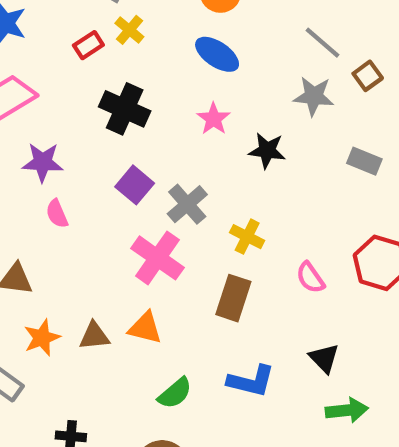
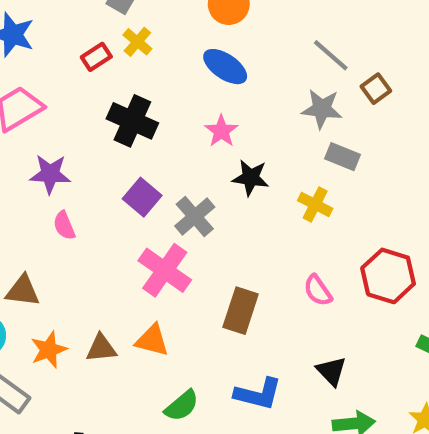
black star: (267, 151) -> (251, 178), moved
gray rectangle: (364, 161) -> (342, 157), moved
yellow cross: (247, 237) -> (315, 204), moved

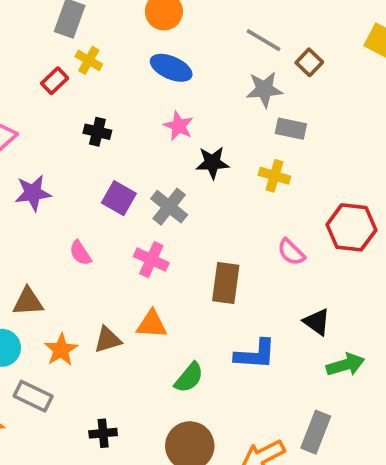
black cross: (132, 121) -> (97, 132), size x0.6
pink semicircle: (64, 226) -> (80, 253), moved
pink cross: (165, 270) -> (151, 260), size x0.7

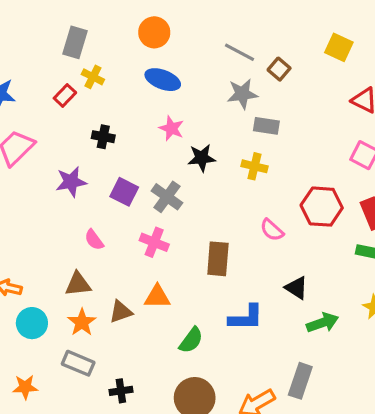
purple star: (33, 193) -> (71, 182), moved
brown triangle: (28, 302) -> (78, 284), moved
gray rectangle: (33, 396) -> (78, 363), moved

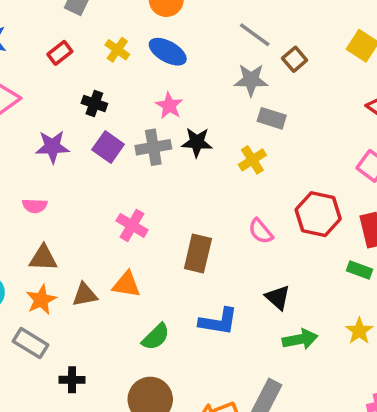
yellow cross: (93, 77) -> (117, 50), moved
yellow cross: (254, 166) -> (252, 160), turned 35
purple square: (124, 192) -> (108, 147), moved
gray cross: (167, 197) -> (153, 147), moved, turned 36
pink semicircle: (94, 240) -> (35, 206), moved, turned -60

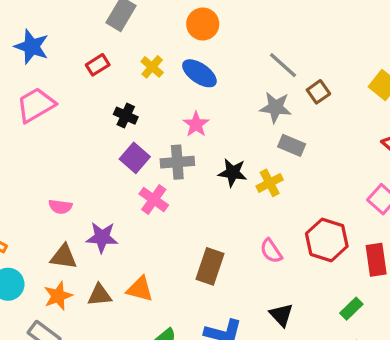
black star: (197, 142) -> (233, 173), moved
purple star: (52, 147) -> (102, 237), moved
pink cross: (132, 225) -> (154, 199), moved
green rectangle: (360, 270) -> (351, 309), moved, turned -70

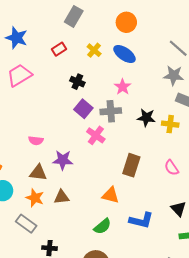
yellow cross: (270, 183) -> (170, 124), turned 35
brown rectangle: (210, 266) -> (131, 165), moved
orange triangle: (140, 289) -> (111, 195), moved
orange star: (58, 296) -> (35, 198), turned -30

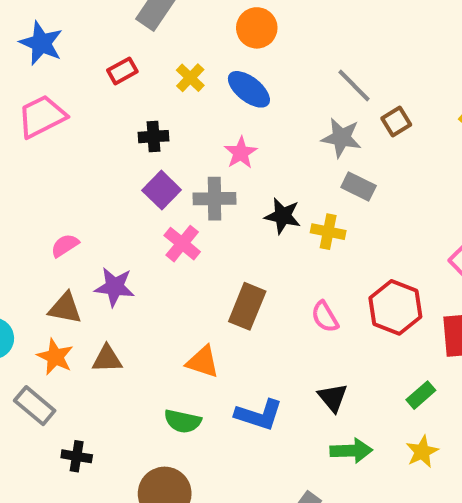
black cross: (77, 82) -> (154, 137), turned -32
pink semicircle: (36, 141) -> (65, 245), turned 136
green semicircle: (102, 226) -> (183, 421), turned 48

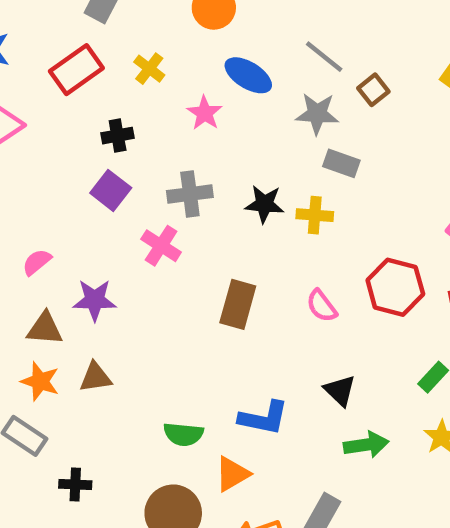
red rectangle: (122, 71) -> (76, 70), size x1.6
blue ellipse: (249, 89) -> (248, 75), moved
pink star: (241, 153) -> (205, 113), moved
purple square: (162, 190) -> (111, 190), moved
orange triangle: (203, 362) -> (232, 474), moved, turned -42

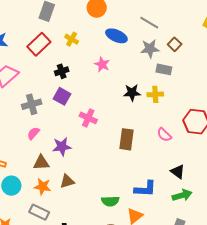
brown square: (373, 90) -> (175, 44), moved
pink star: (205, 113) -> (102, 64), moved
gray cross: (190, 194) -> (32, 104), moved
green arrow: (366, 445) -> (182, 195), moved

